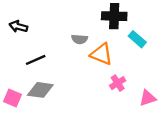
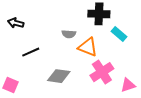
pink cross: (118, 83) -> (102, 72), size x1.6
gray diamond: (40, 90) -> (59, 76), moved

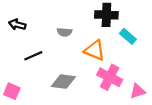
gray semicircle: (69, 34) -> (64, 32), moved
pink cross: (102, 72) -> (110, 77), turned -30

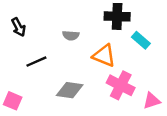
black arrow: (17, 25) -> (19, 27), turned -133

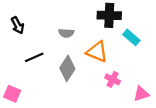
pink cross: (121, 85) -> (113, 79), size x0.6
gray diamond: (70, 90) -> (67, 68), moved, turned -65

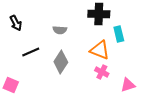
cyan rectangle: (131, 37) -> (119, 34), turned 35
orange triangle: (97, 52) -> (100, 50), moved

